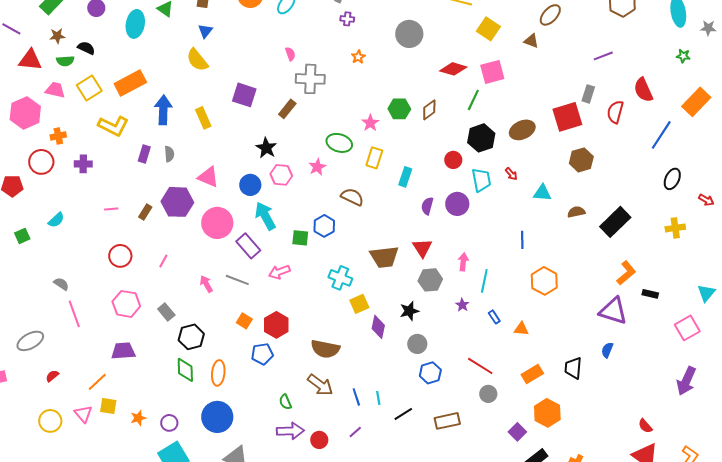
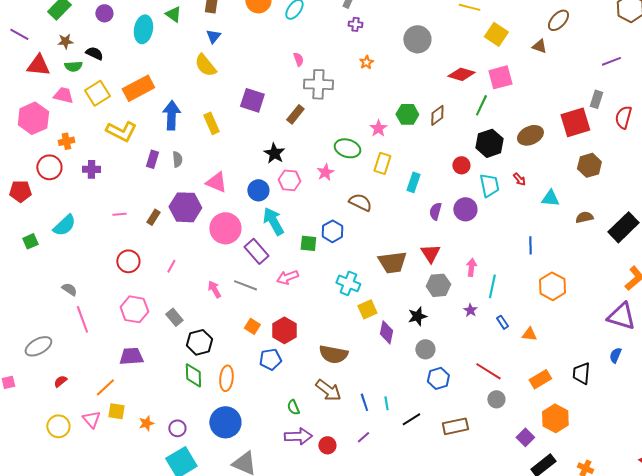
cyan semicircle: (56, 220) -> (64, 225), size x1.4

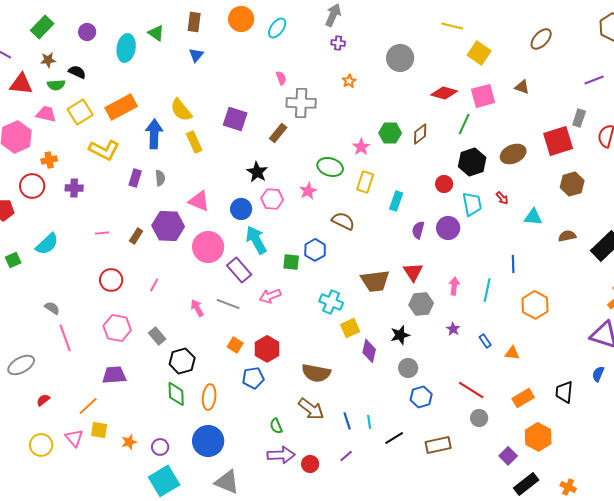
brown triangle: (539, 46) -> (522, 87), moved
yellow semicircle: (205, 65) -> (181, 110), moved
cyan line: (492, 286) -> (487, 290), moved

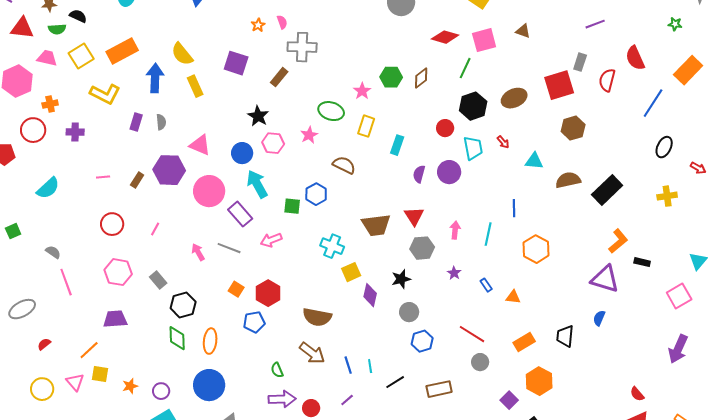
orange star: (349, 81) -> (258, 25), moved
brown semicircle: (567, 236) -> (568, 180), size x1.4
green square: (13, 260) -> (13, 231), moved

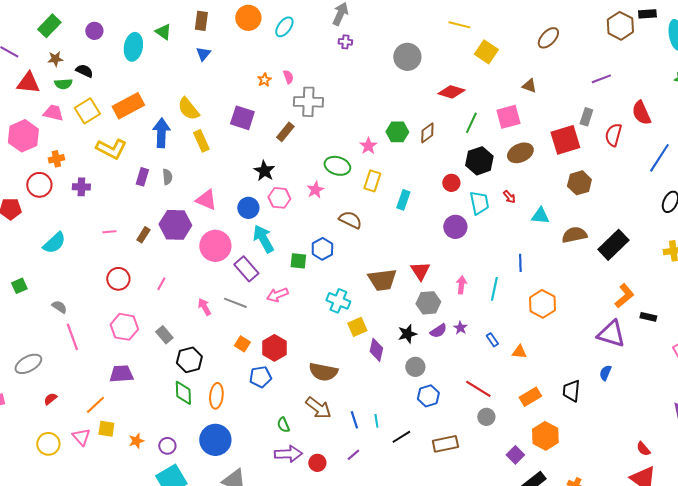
pink square: (484, 40) -> (508, 117), moved
purple semicircle: (419, 174) -> (438, 331), moved, turned -138

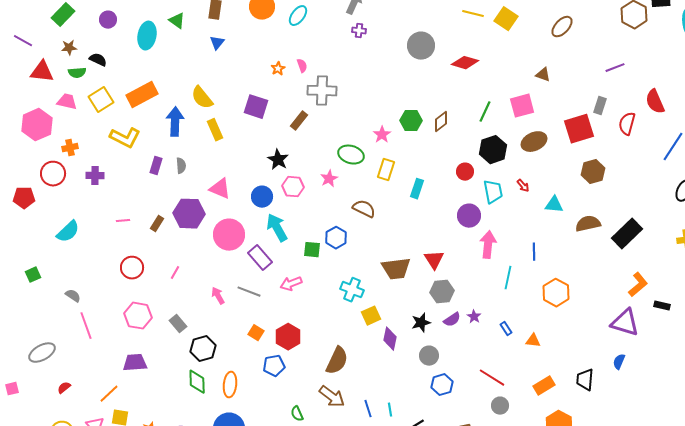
yellow square: (486, 52) -> (506, 19), moved
red diamond: (451, 92) -> (465, 63), moved
pink arrow: (461, 285) -> (488, 245), moved, size x1.5
brown semicircle: (323, 372) -> (337, 361), turned -76

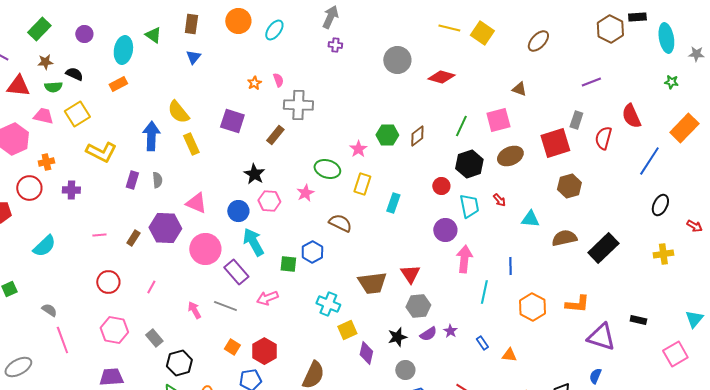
orange rectangle: (142, 95) -> (118, 84), moved, size x0.6
orange L-shape: (638, 285) -> (577, 304), moved, turned 45

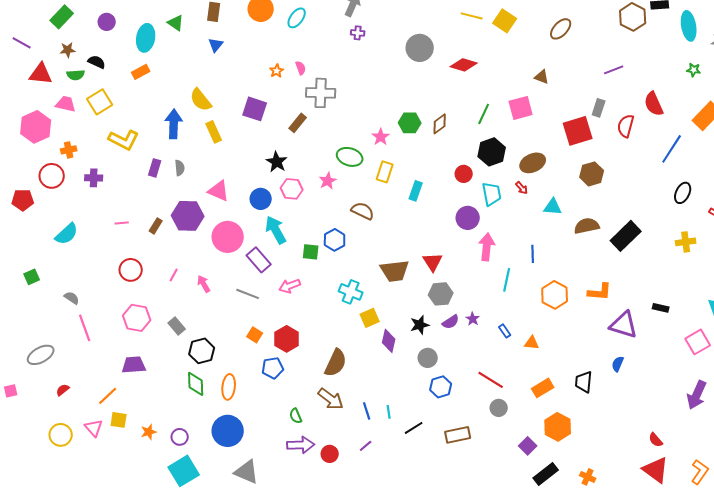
brown ellipse: (510, 156) -> (533, 163), moved
pink arrow: (194, 310) -> (204, 284), moved

